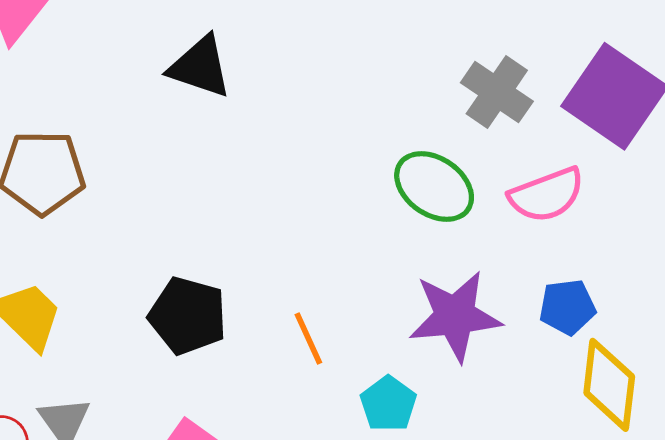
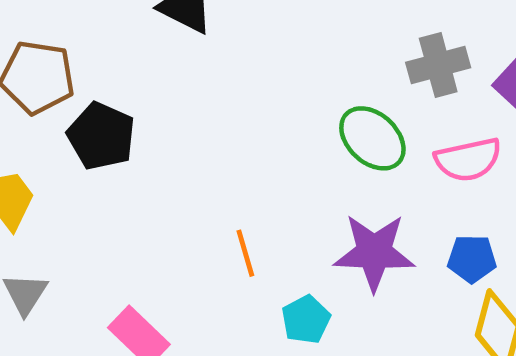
gray cross: (497, 92) -> (438, 65), turned 32
black pentagon: (188, 316) -> (101, 136), moved

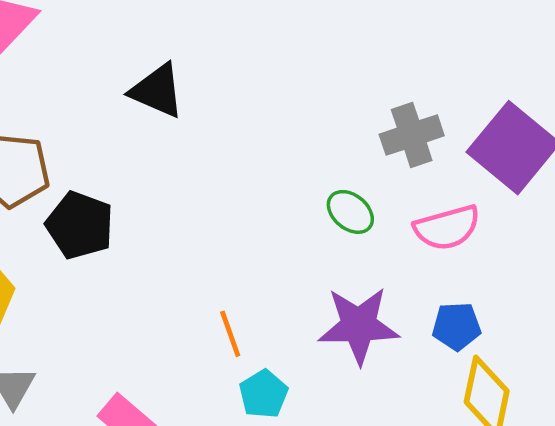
green ellipse: (372, 138) -> (350, 212), size x0.7
cyan pentagon: (306, 319) -> (263, 394), moved

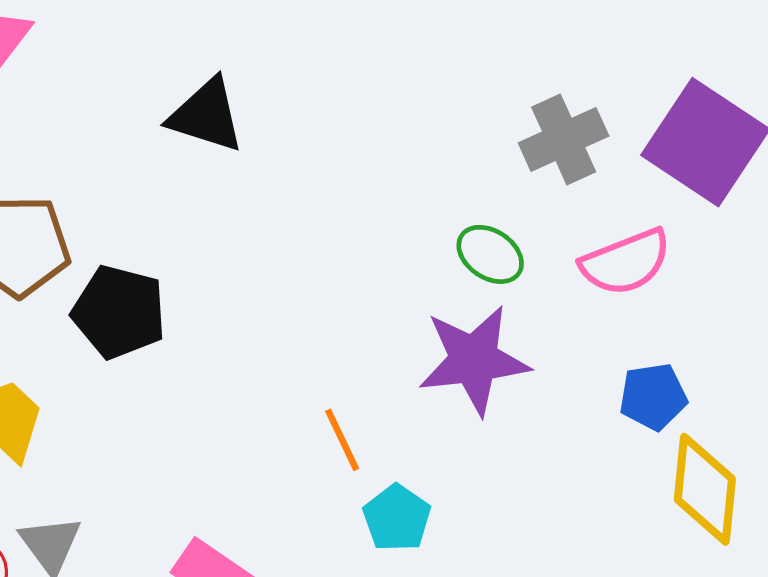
purple star: (359, 325) -> (474, 360), moved

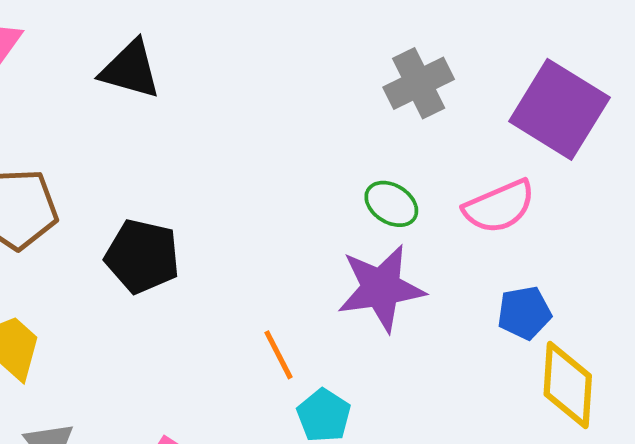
black triangle: (206, 115) -> (130, 69), moved
gray cross: (564, 139) -> (419, 83), moved
black pentagon: (119, 312) -> (142, 256), moved

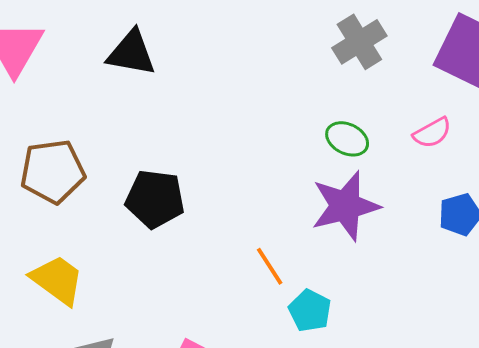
pink semicircle: (499, 207) -> (432, 133), size x0.7

